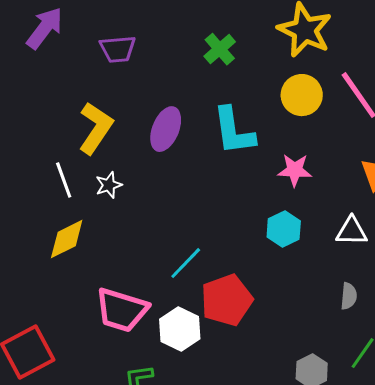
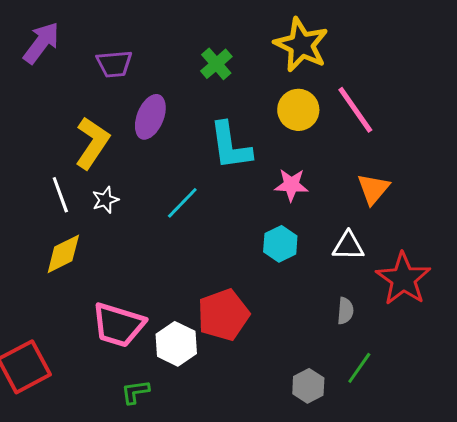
purple ellipse: (166, 129) -> (150, 117), moved
cyan line: (186, 263) -> (182, 203), moved

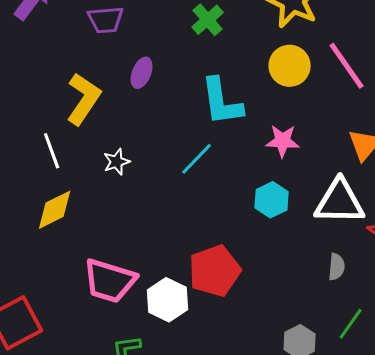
purple ellipse: (150, 117) -> (142, 73), size x0.7
white star: (105, 200) -> (117, 162), moved
cyan line: (182, 203) -> (197, 159), moved
white triangle: (348, 246) -> (340, 202), size x1.6

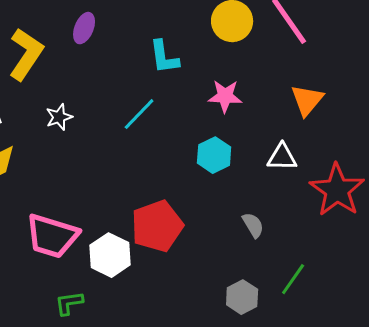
cyan L-shape: (222, 102) -> (164, 57), size x0.7
white triangle: (340, 202) -> (282, 157), size x0.6
gray semicircle: (337, 267) -> (253, 225), moved, turned -36

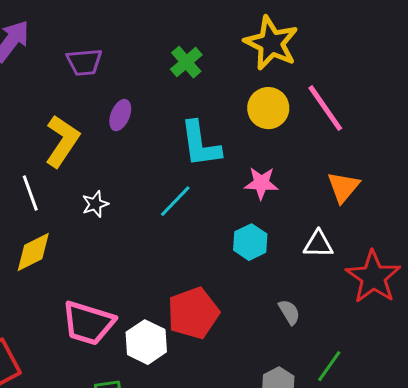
cyan L-shape: (164, 57) -> (200, 144), size x1.4

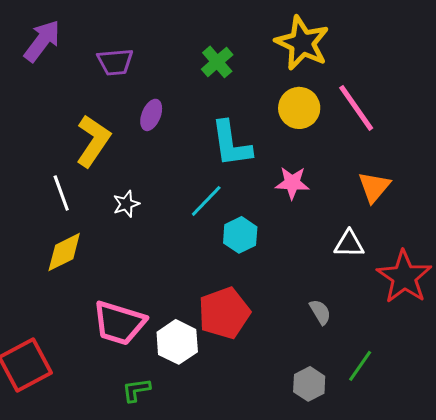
cyan hexagon: (250, 242) -> (240, 235), moved

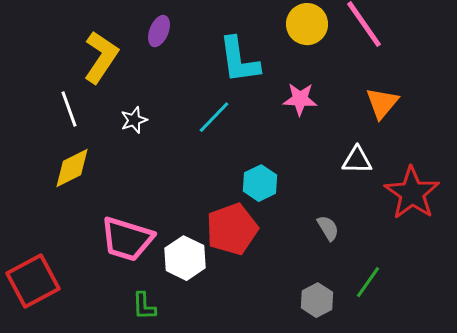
cyan hexagon: (240, 235) -> (260, 183), moved
green L-shape: (136, 390) -> (144, 306), turned -84

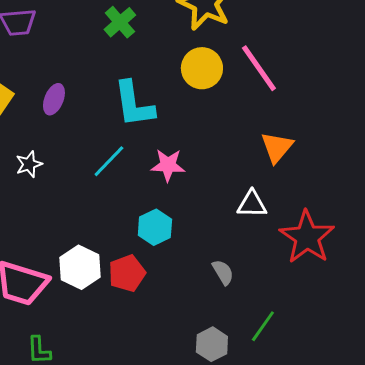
purple ellipse: (159, 31) -> (54, 99), moved
pink star: (300, 99) -> (168, 165), moved
red pentagon: (232, 229) -> (127, 273), size x0.7
white hexagon: (185, 258) -> (80, 267), moved

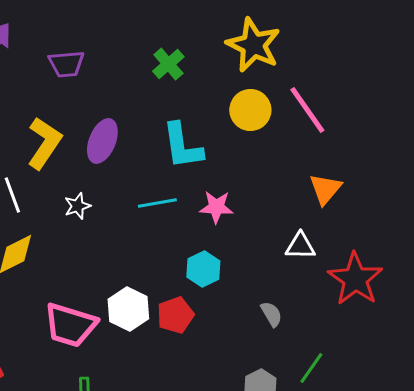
purple ellipse: (54, 99) -> (102, 141), size x1.4
cyan line: (109, 161) -> (157, 203), turned 36

